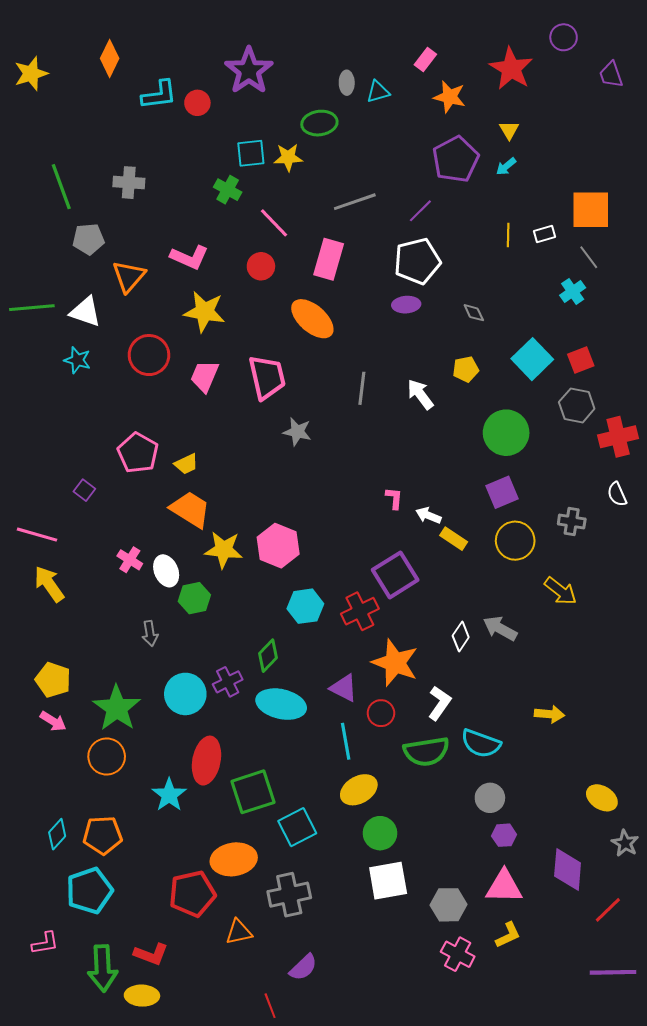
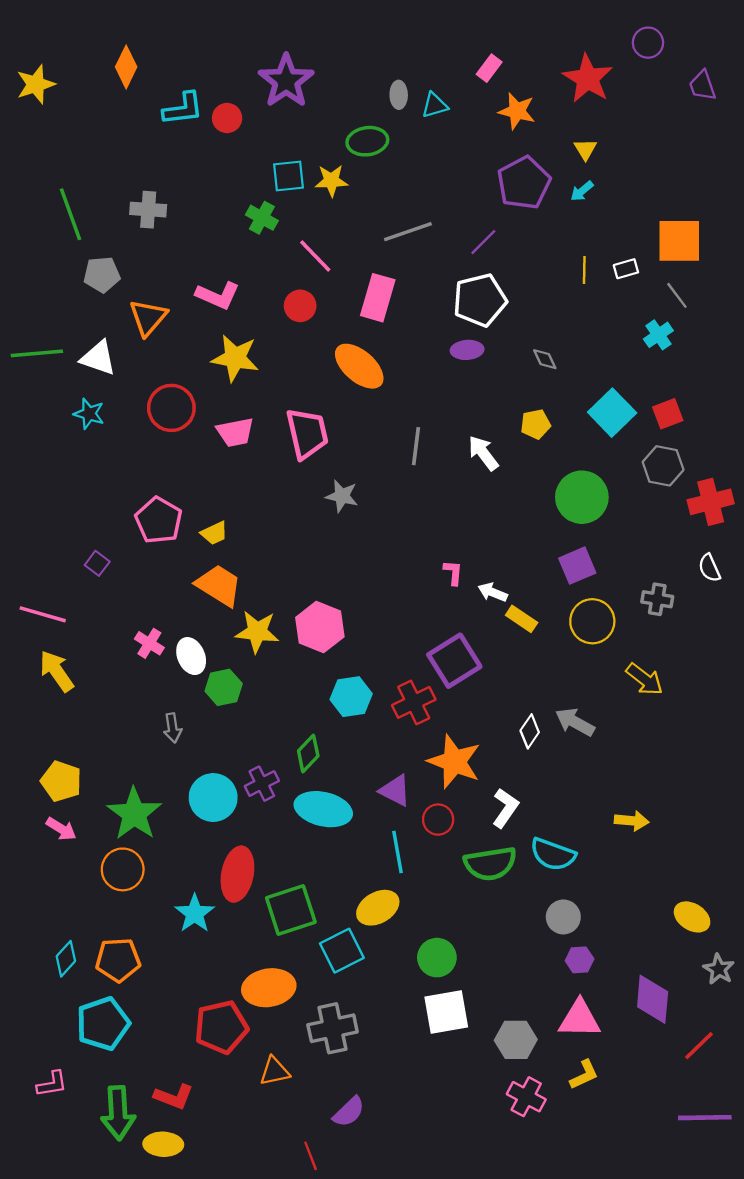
pink trapezoid: (204, 376) -> (235, 432), turned -124
yellow ellipse: (359, 790) -> (378, 908), moved

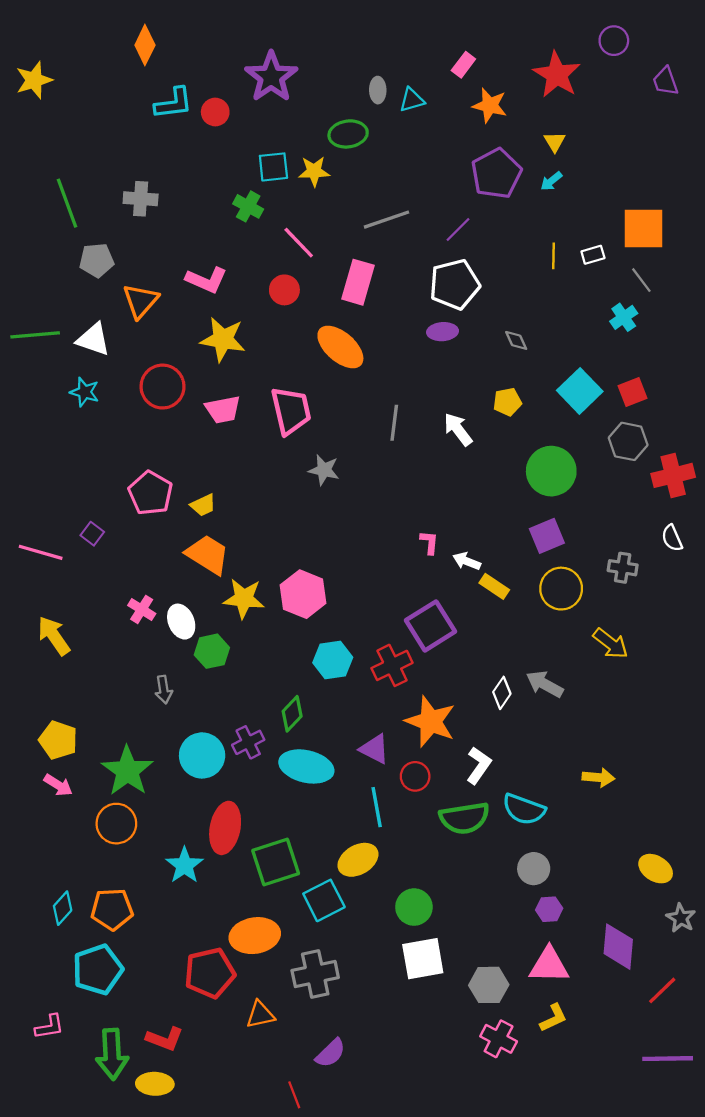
orange diamond: (126, 67) -> (145, 45), moved
pink line: (43, 614) -> (41, 552), moved

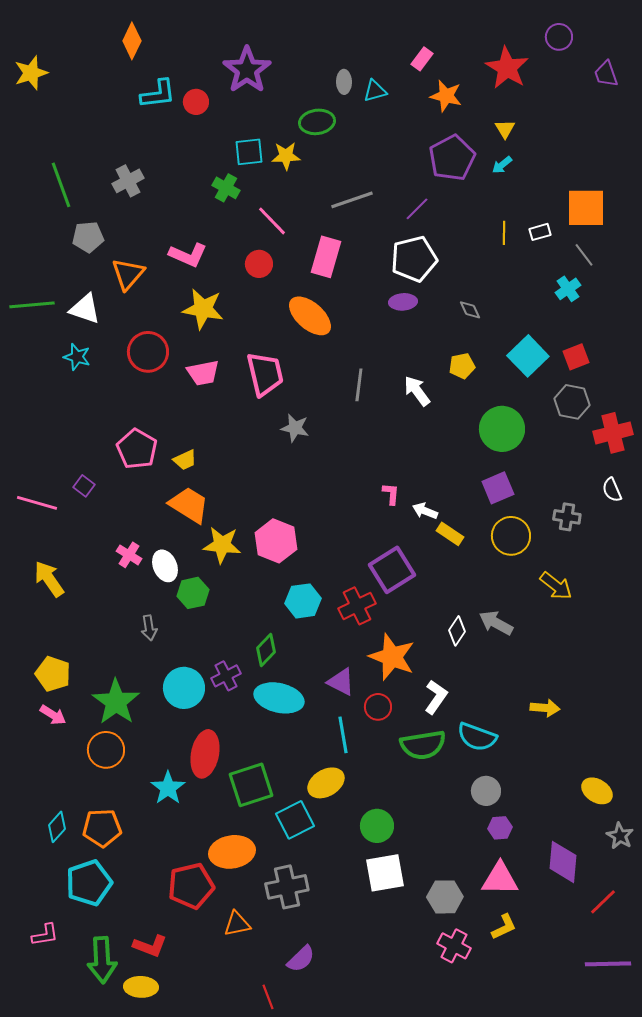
gray cross: (141, 199) -> (128, 181), turned -32

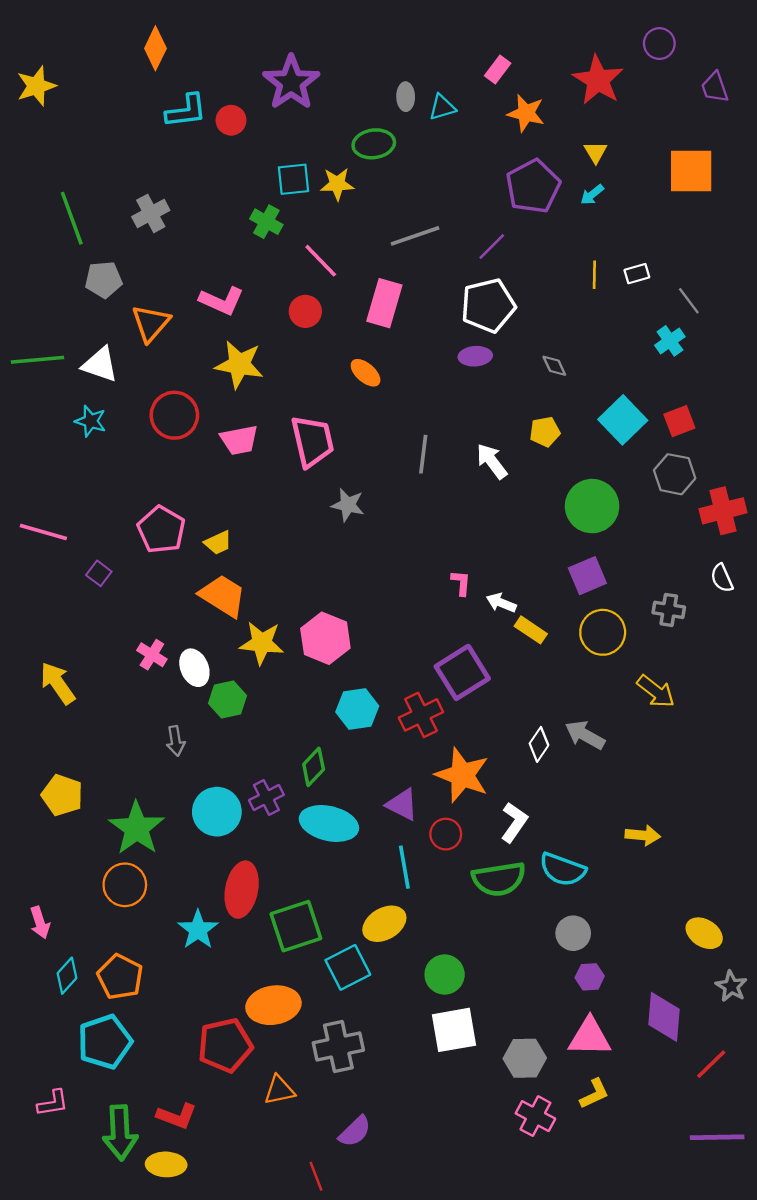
orange square: (586, 208) -> (691, 171), moved
orange ellipse: (310, 316) -> (366, 373), size x0.6
pink line: (37, 503) -> (43, 532), moved
pink arrow: (53, 715) -> (40, 923), moved, turned 40
orange pentagon: (102, 828) -> (120, 977), turned 30

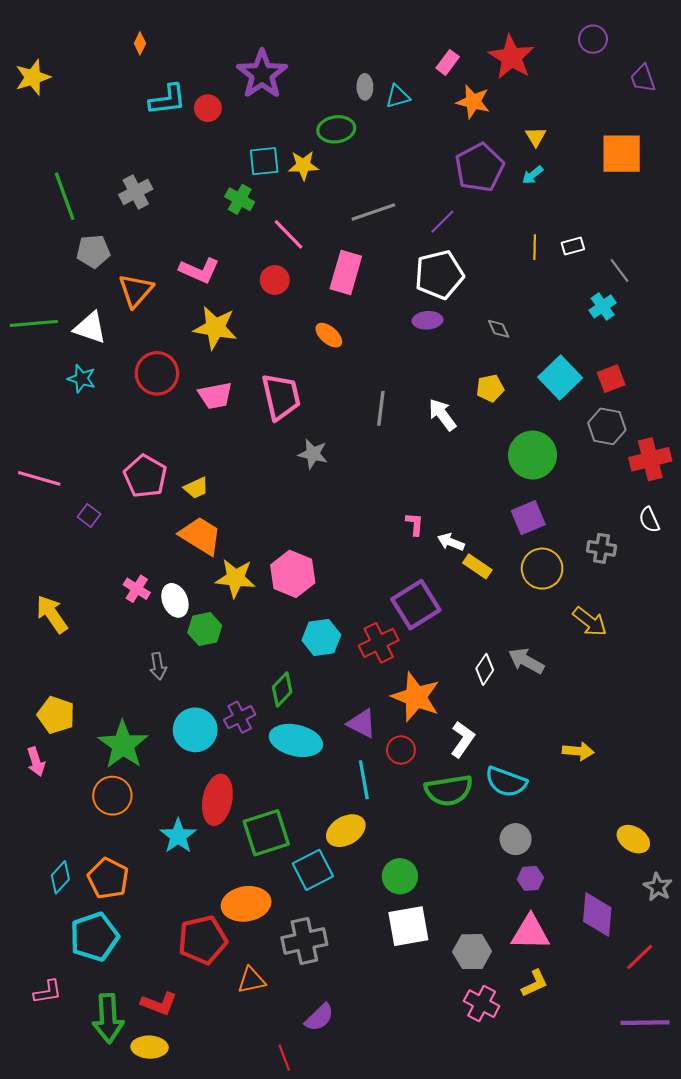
orange diamond: (155, 48) -> (140, 43), size x0.6
red star: (598, 80) -> (511, 57), moved
pink arrow: (40, 923) -> (36, 762), moved

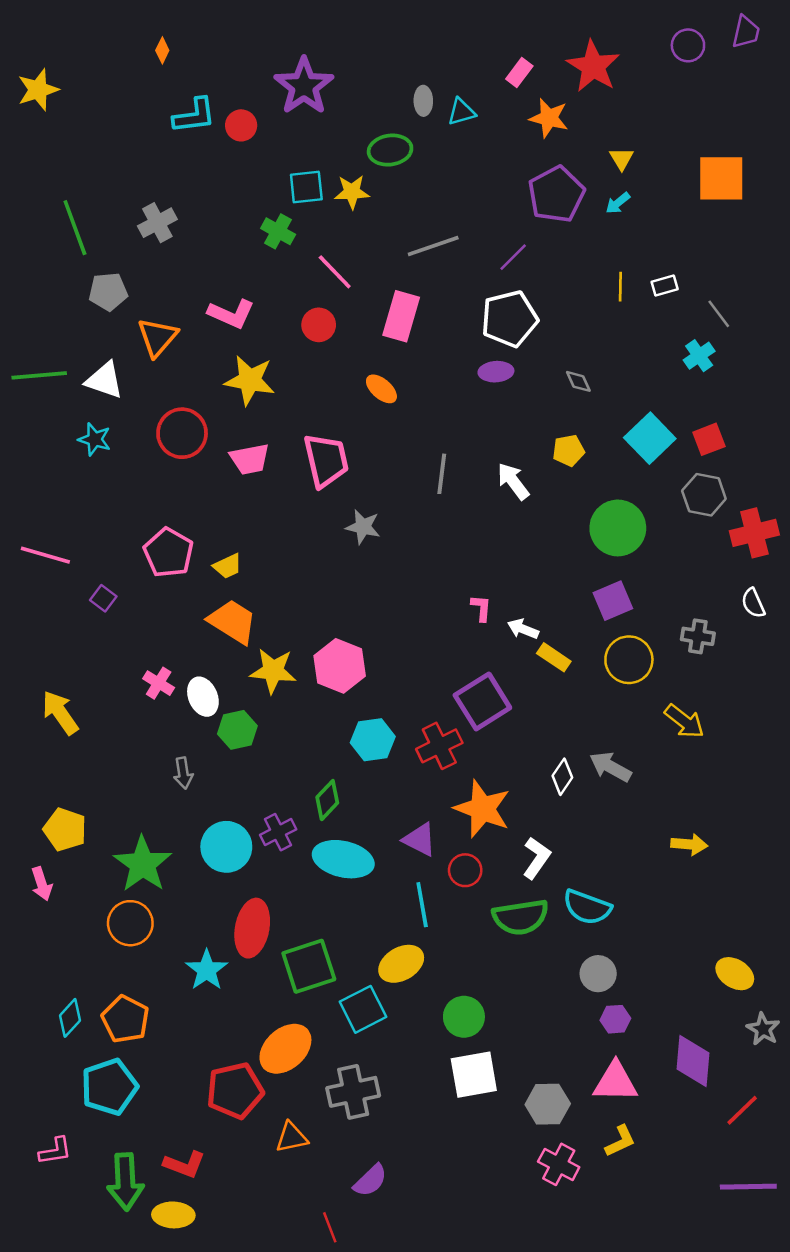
purple trapezoid: (643, 78) -> (746, 32), moved, turned -148
yellow arrow: (578, 751) -> (689, 844), moved
orange ellipse: (246, 904) -> (285, 1049), turned -33

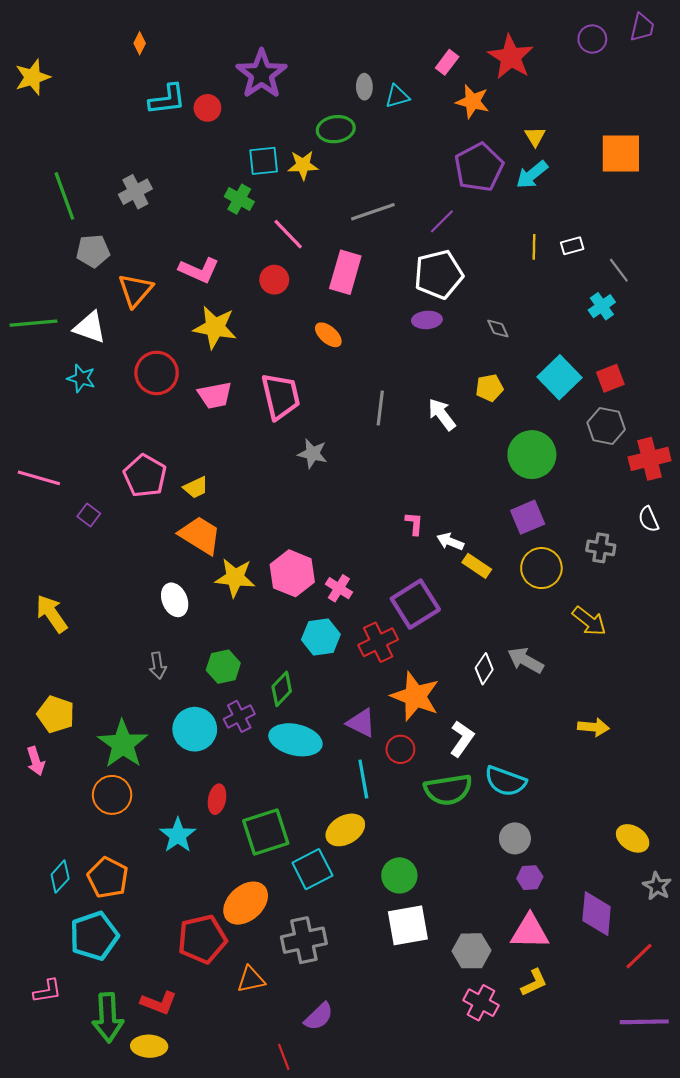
cyan arrow: (618, 203) -> (532, 175), size x1.5
pink cross: (159, 683) -> (339, 588), moved
green hexagon: (237, 730) -> (223, 667), moved
red ellipse: (252, 928) -> (217, 799), size x0.6

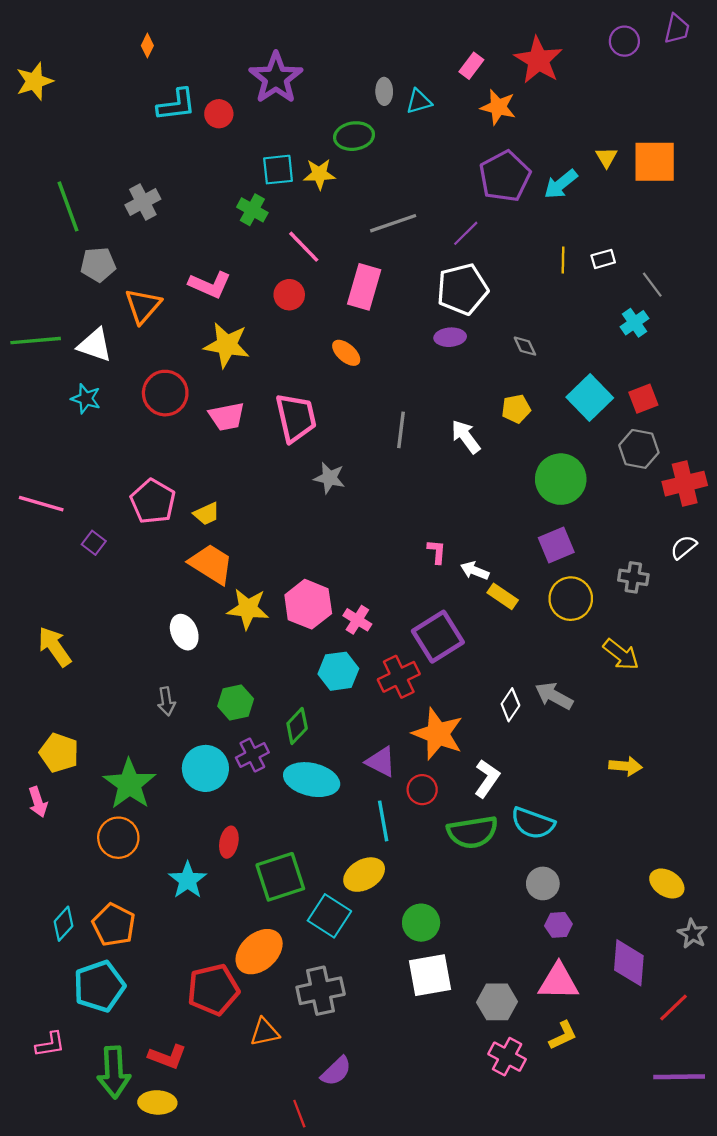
yellow triangle: (535, 137) -> (607, 157), moved
white semicircle: (649, 519) -> (684, 547), turned 75
cyan square: (312, 869) -> (329, 916), turned -30

